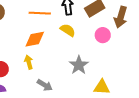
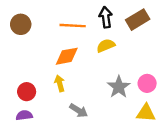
yellow semicircle: (68, 30) -> (106, 46), turned -56
pink circle: (103, 35) -> (147, 83), moved

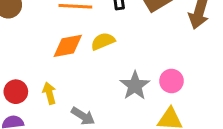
yellow semicircle: (106, 46) -> (103, 41), moved
yellow arrow: (60, 83) -> (49, 93), moved

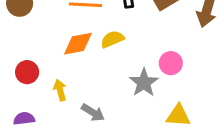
pink circle: (171, 81) -> (171, 63), moved
red circle: (16, 92) -> (27, 72), moved

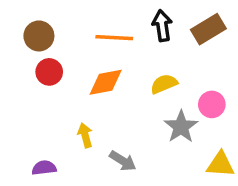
yellow semicircle: (112, 39) -> (164, 84), moved
red circle: (27, 72) -> (49, 72), moved

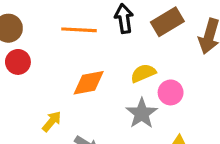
orange diamond: (106, 82) -> (89, 83), moved
yellow semicircle: (164, 84) -> (143, 73), moved
yellow arrow: (85, 135) -> (52, 121), turned 55

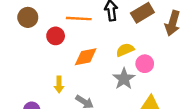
red circle: (18, 62) -> (56, 36), moved
yellow arrow: (52, 121) -> (59, 85), turned 140

